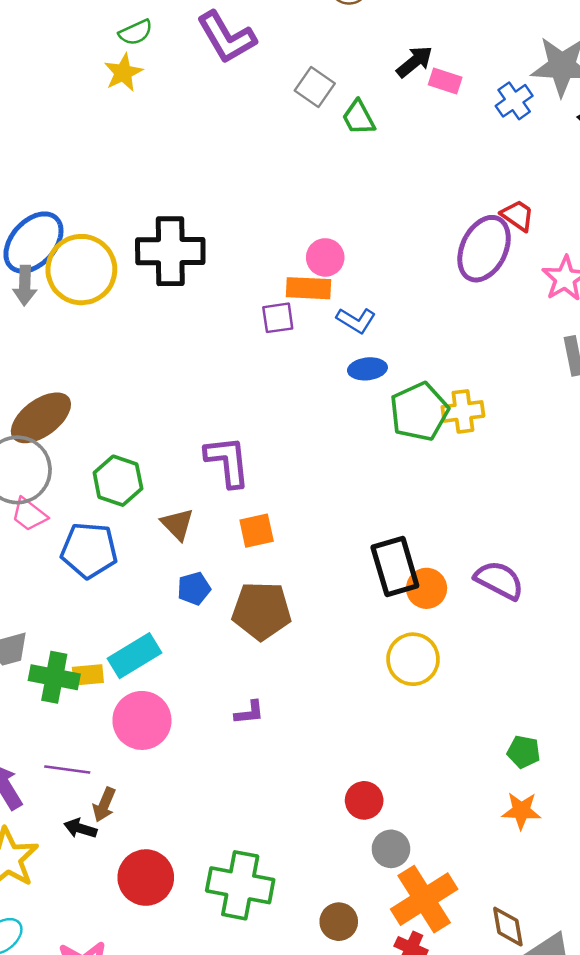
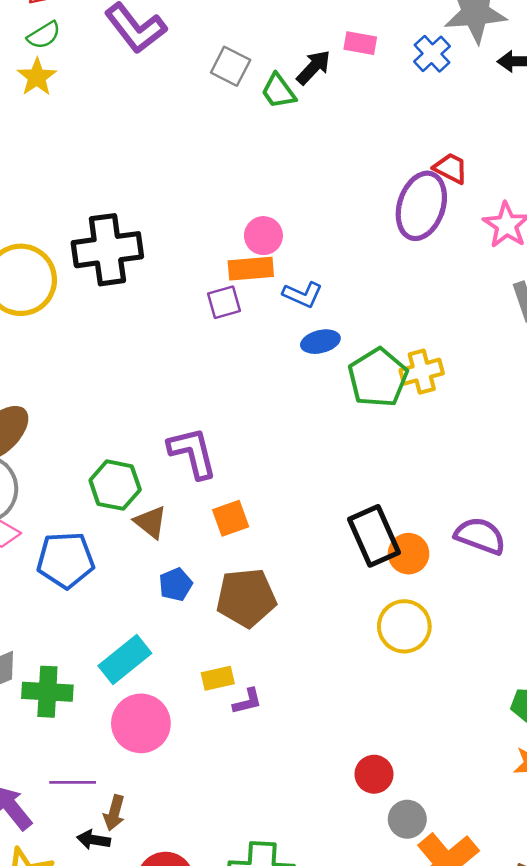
black arrow: (415, 62) -> (314, 67), moved
green hexagon: (118, 481) -> (115, 485), moved
yellow rectangle: (88, 675) -> (218, 678), moved

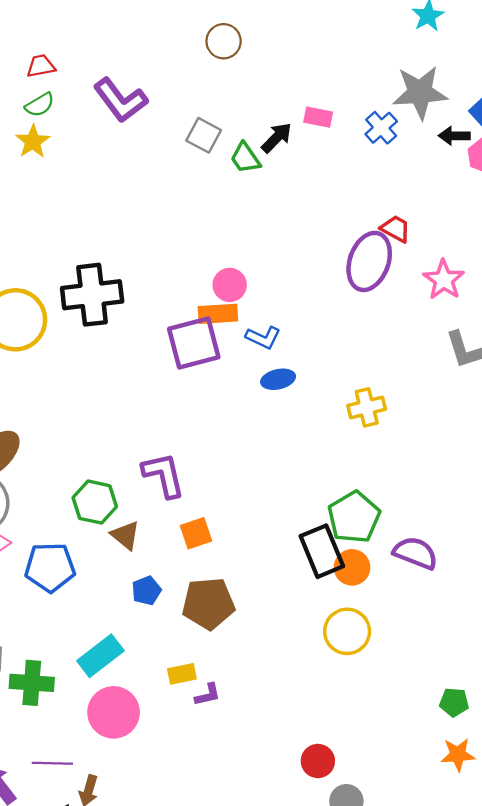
purple square: (224, 302) -> (194, 343), size x1.8
green pentagon: (378, 378) -> (354, 517), moved

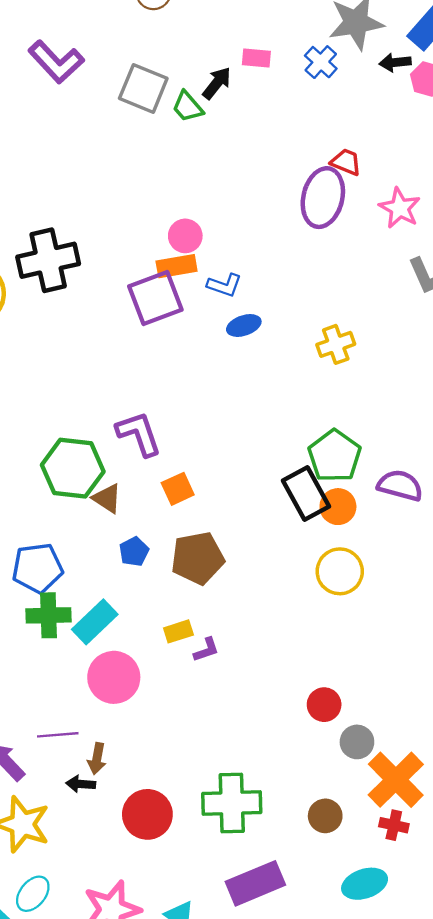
gray square: (204, 135) -> (143, 88), size x1.4
green hexagon: (95, 502) -> (73, 468), size x1.4
blue pentagon: (50, 567) -> (38, 568), moved
green cross: (32, 683) -> (49, 615), moved

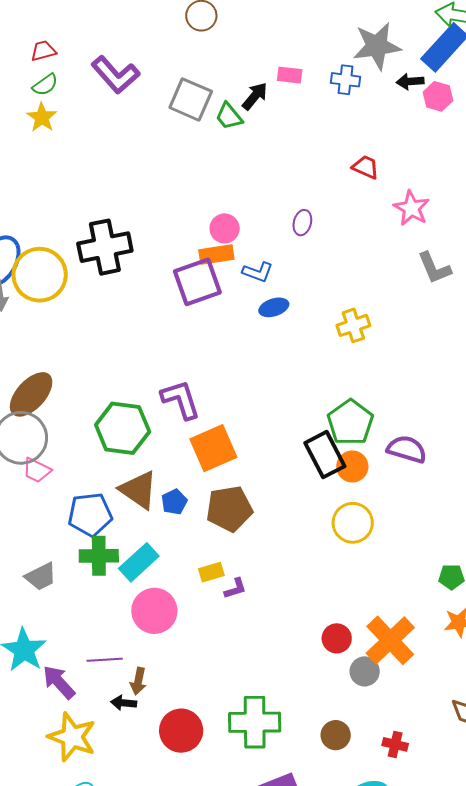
blue cross: (321, 62) -> (346, 80), turned -36
purple ellipse: (323, 198) -> (302, 223), moved, size x0.5
orange square: (178, 489) -> (213, 448), size x1.6
brown triangle: (107, 498) -> (139, 490), moved, size x1.5
orange cross: (396, 780) -> (390, 640), moved

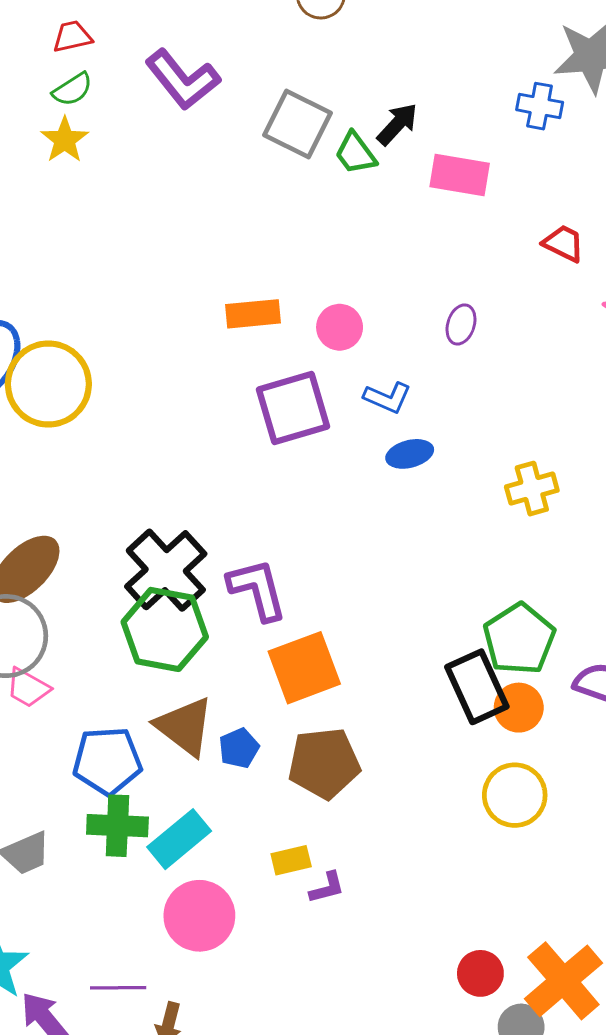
pink rectangle: (290, 75) -> (460, 175), moved, size x1.5
black cross: (105, 247) -> (166, 570), moved, turned -34
orange rectangle: (216, 255) -> (253, 314), moved

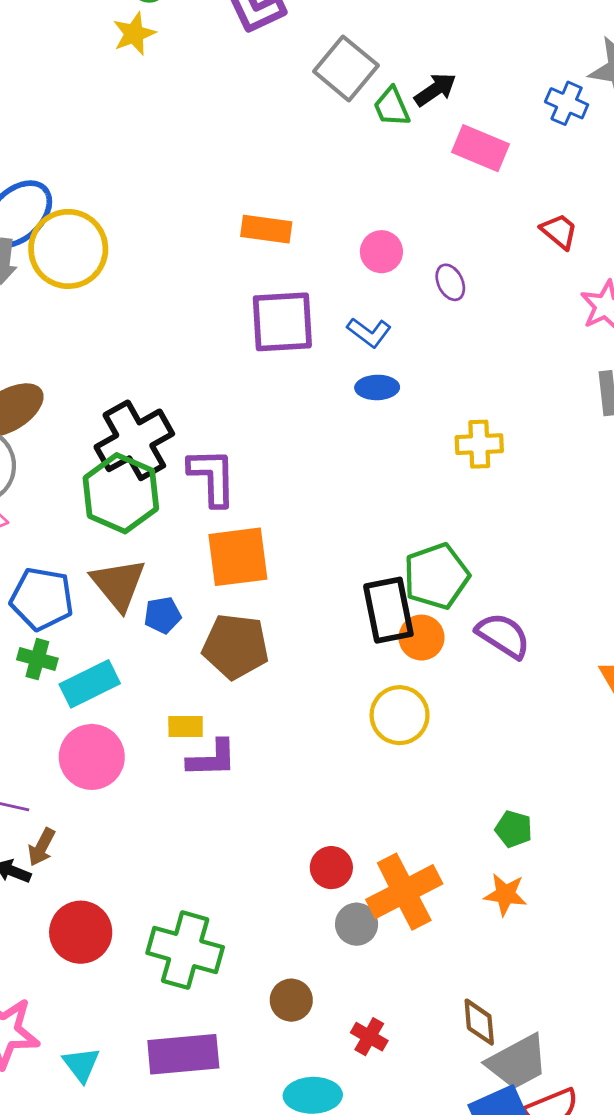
purple ellipse: (461, 324) -> (450, 282), turned -57
pink circle: (340, 327) -> (381, 252), moved
green cross: (117, 826) -> (37, 659), size x0.7
purple L-shape: (327, 888) -> (212, 759), size x1.5

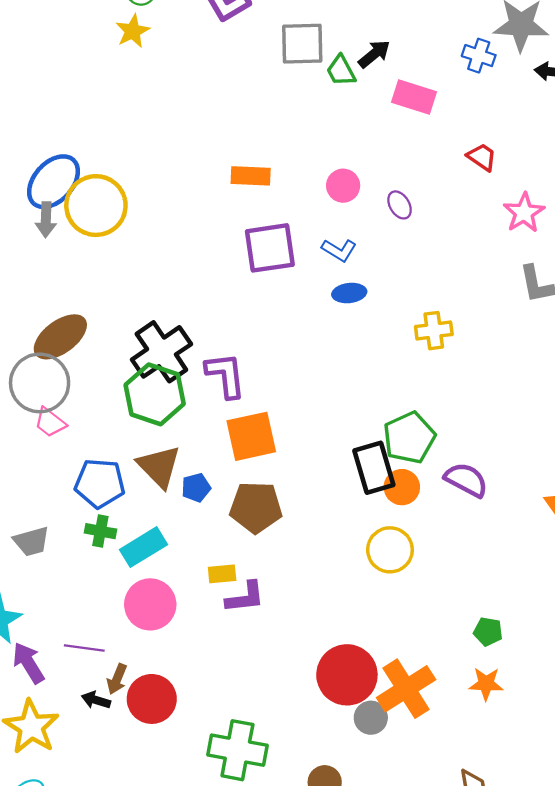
gray square: (346, 68) -> (302, 44), turned -36
red circle: (331, 868) -> (347, 675), size x1.8
red circle: (81, 932) -> (152, 699), moved

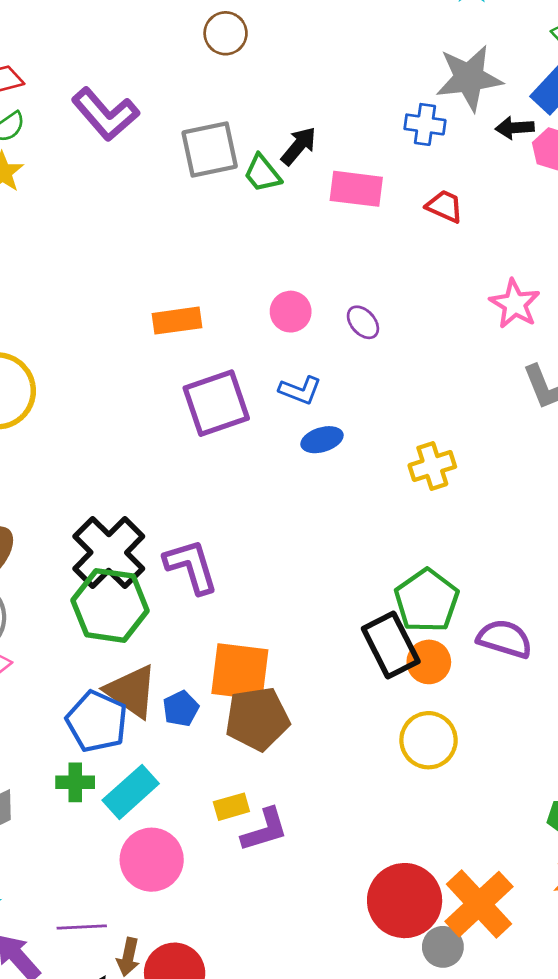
red trapezoid: (482, 157) -> (445, 206), moved
orange square: (251, 436) -> (240, 672), moved, turned 30
blue pentagon: (100, 483) -> (97, 721), moved, turned 30

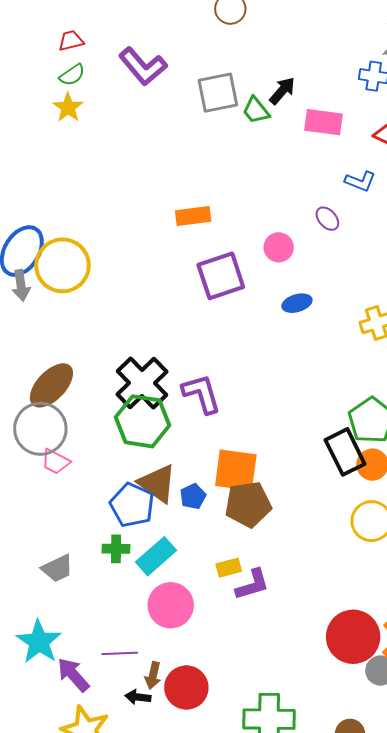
pink circle: (291, 312) -> (279, 247), moved
blue L-shape: (300, 390) -> (360, 181), moved

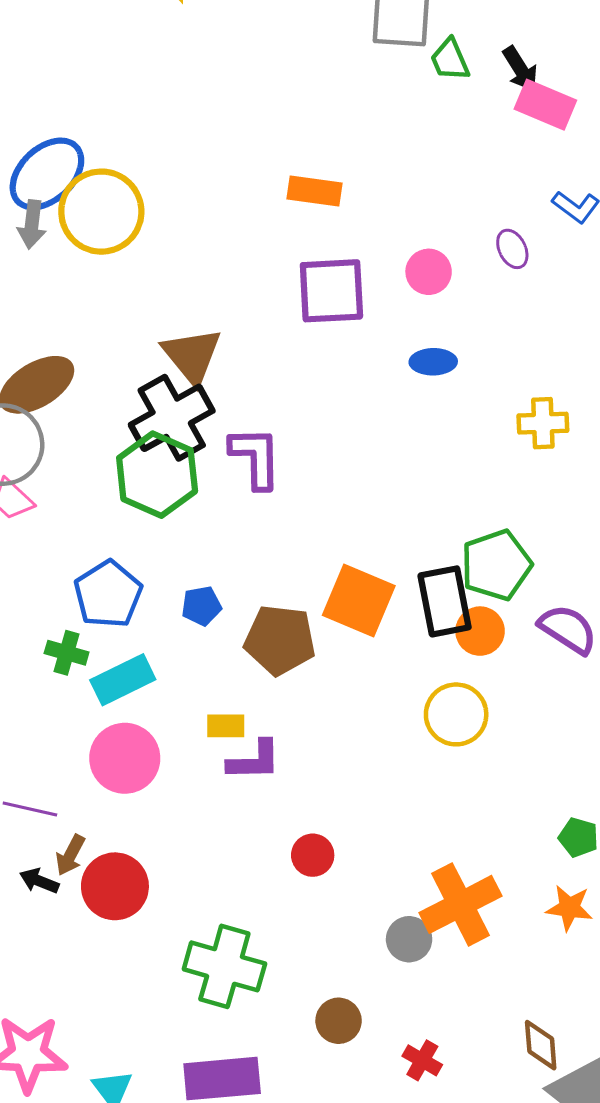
black arrow: (282, 91) -> (520, 69), moved, turned 92
orange square: (236, 470) -> (359, 601), moved
brown triangle: (157, 483) -> (192, 356), moved
red circle: (353, 637) -> (313, 855), moved, size x0.5

